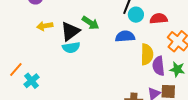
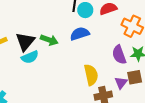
green arrow: (90, 23) -> (49, 40), moved
yellow semicircle: (147, 54) -> (91, 75), moved

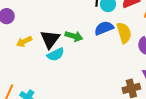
yellow semicircle: (91, 75) -> (124, 33), moved

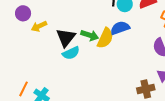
yellow semicircle: (124, 33) -> (105, 38), moved, turned 40
yellow arrow: (24, 42) -> (39, 26), moved

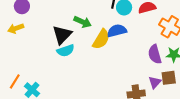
yellow arrow: (39, 26) -> (16, 28), moved
green arrow: (90, 35) -> (83, 22), moved

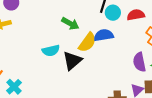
black triangle: (62, 35) -> (72, 61), moved

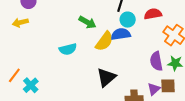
cyan circle: (113, 13) -> (128, 20), moved
black triangle: (72, 61) -> (106, 77), moved

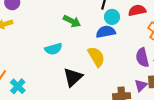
yellow semicircle: (104, 41) -> (96, 57), moved, turned -65
black triangle: (106, 77) -> (73, 77), moved

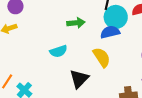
cyan circle: (112, 17) -> (116, 17), size x1.5
green arrow: (72, 21) -> (76, 23), turned -30

